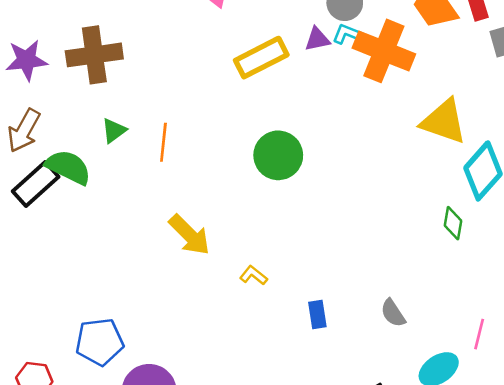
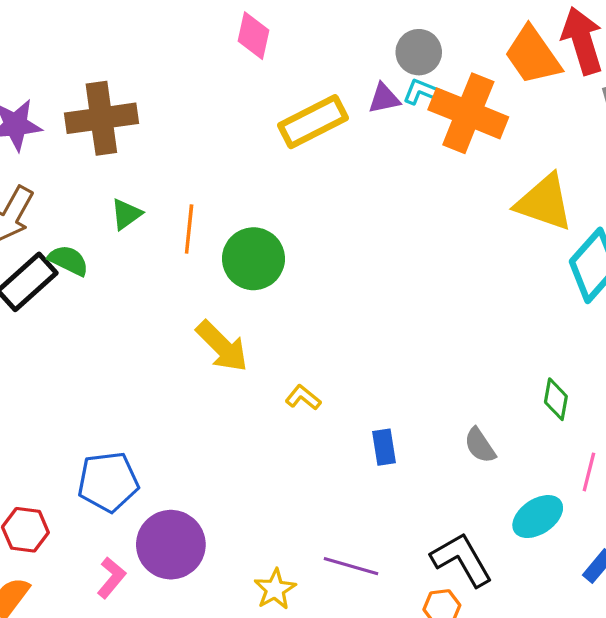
green circle: (278, 155) -> (253, 259), moved
green semicircle: (68, 167) -> (68, 260), size x0.7
green diamond: (453, 223) -> (556, 399), moved

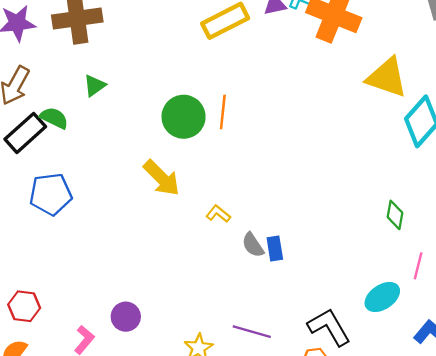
orange line: (189, 229) -> (223, 112), moved
gray semicircle: (480, 445) -> (253, 245), moved
blue pentagon: (108, 482) -> (51, 194), moved
purple circle: (171, 545) -> (126, 317), size x0.6

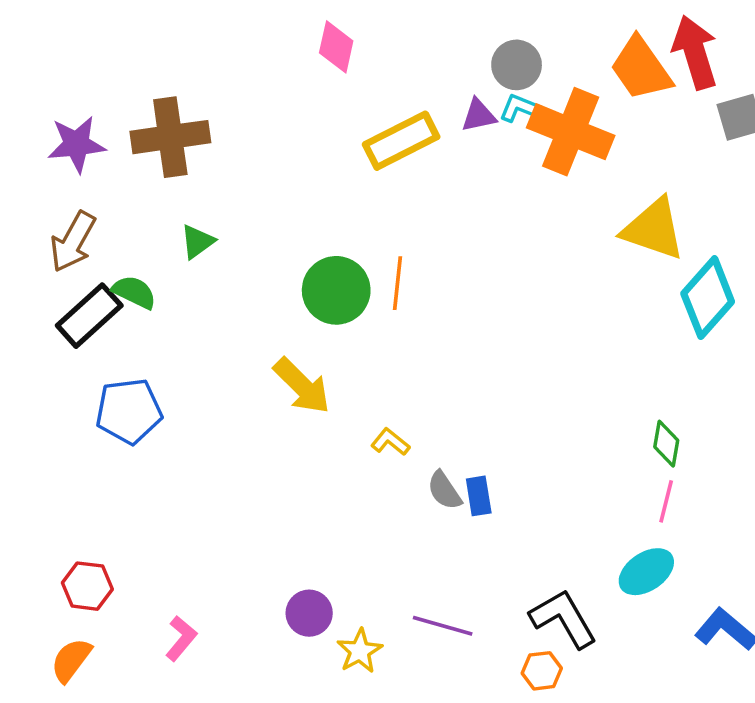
pink line: (418, 266) -> (666, 501), moved
purple circle: (126, 317) -> (309, 613), moved

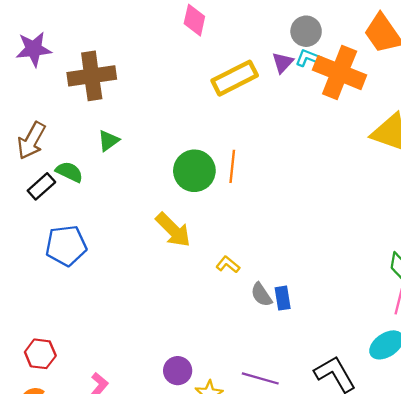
purple triangle: (479, 115) -> (283, 62), turned -35
purple star: (77, 144) -> (34, 49), moved
black rectangle: (89, 316) -> (41, 186), size x0.7

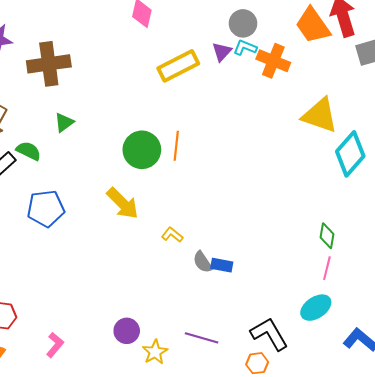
orange cross: (340, 73) -> (273, 61), size x0.7
blue pentagon: (66, 246) -> (46, 208), moved
blue rectangle: (283, 298) -> (222, 265), turned -70

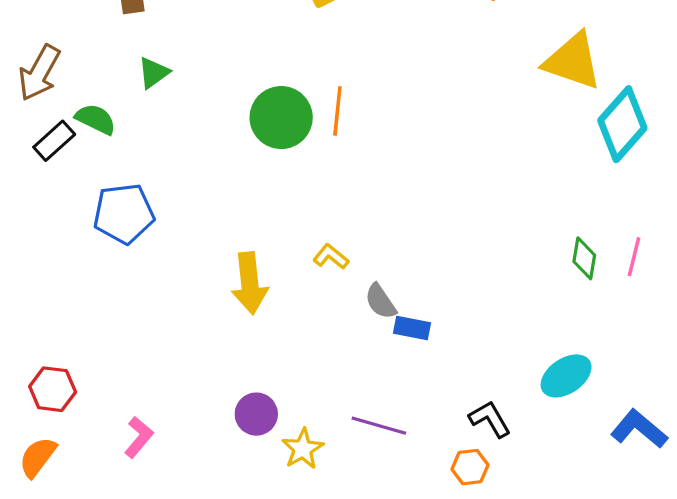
yellow arrow: (123, 203) -> (250, 283), moved, turned 39
blue rectangle: (222, 265) -> (412, 328), moved
pink line: (327, 268) -> (634, 257), moved
black L-shape: (269, 334) -> (490, 419), size x0.7

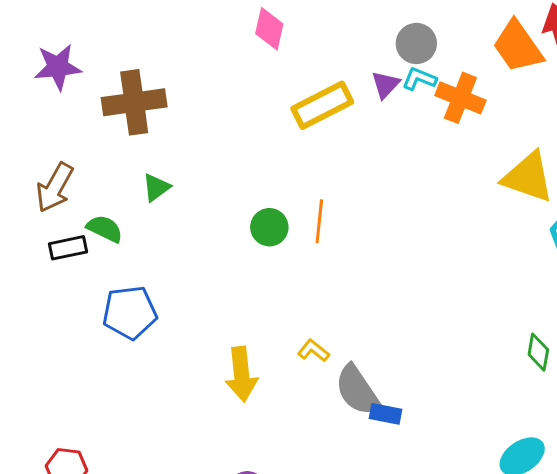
green circle: (281, 118) -> (269, 227), size x0.7
black rectangle: (54, 141) -> (68, 248), turned 30
gray semicircle: (381, 301) -> (358, 390), size x1.6

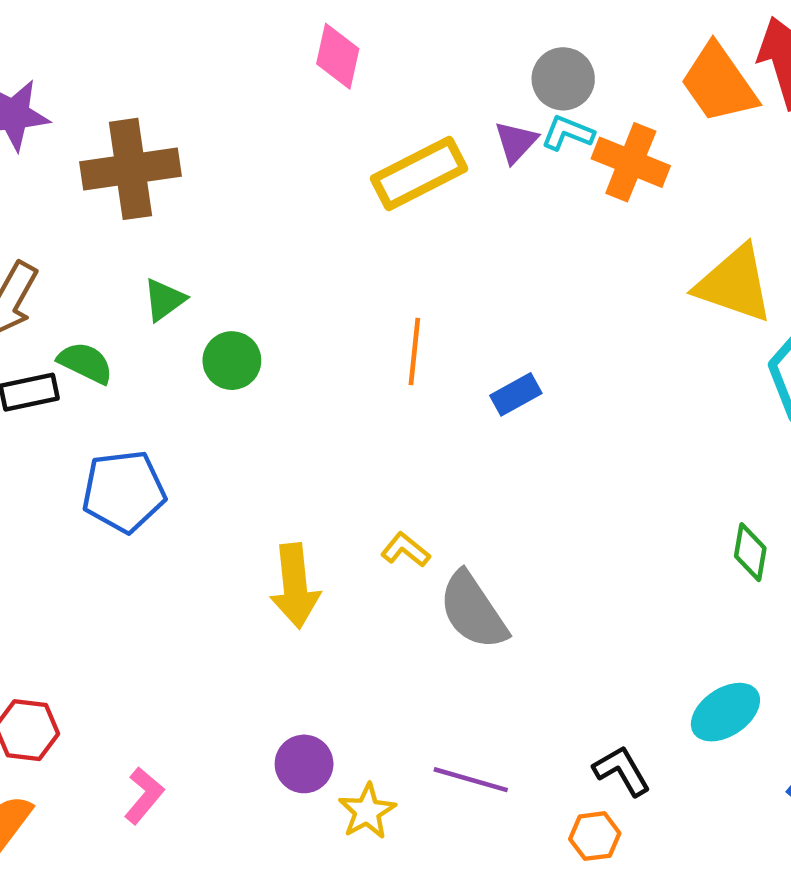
green circle: (269, 227) -> (232, 361), moved
blue rectangle: (385, 414) -> (516, 394), moved, turned -40

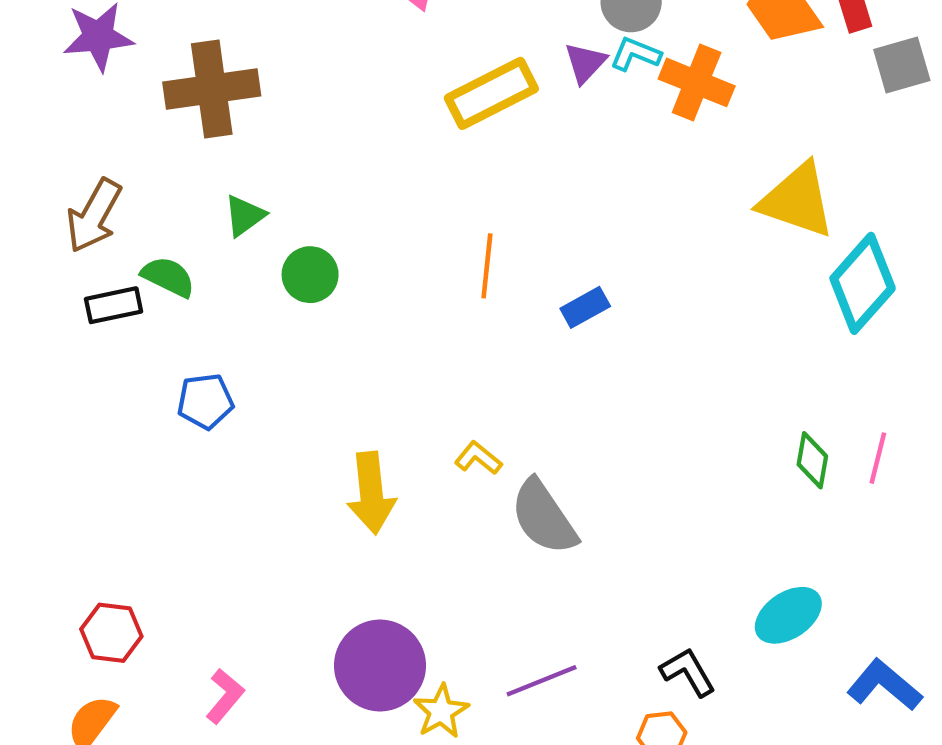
blue pentagon: (124, 491) -> (205, 401), size x0.7
purple circle: (304, 764) -> (380, 666), size x1.6
purple line: (471, 780) -> (542, 681), turned -38

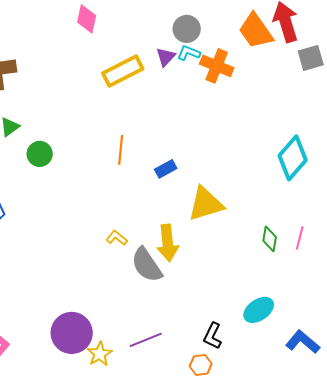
yellow triangle: (797, 200) -> (206, 204), moved, turned -36
yellow arrow: (371, 493) -> (168, 243), moved
black L-shape: (688, 672) -> (213, 336), turned -124

